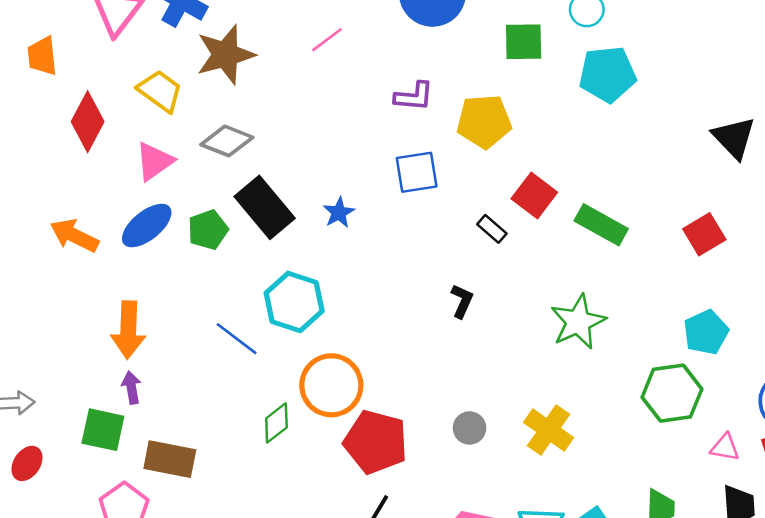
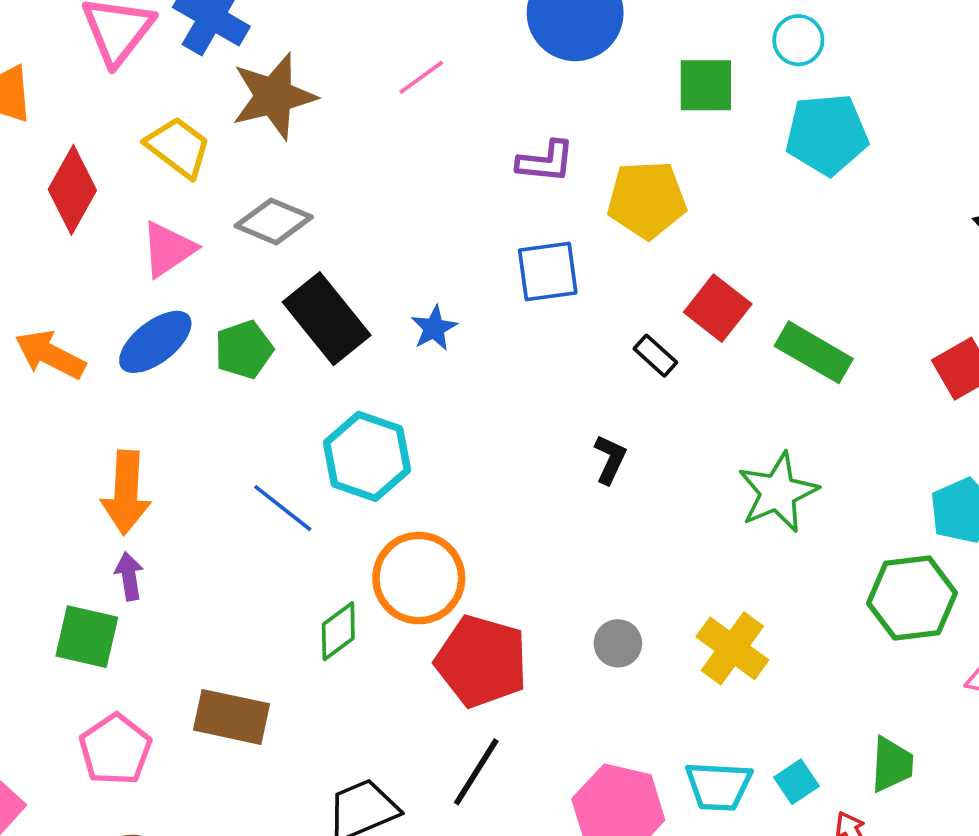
brown rectangle: (170, 459) -> (231, 717), moved

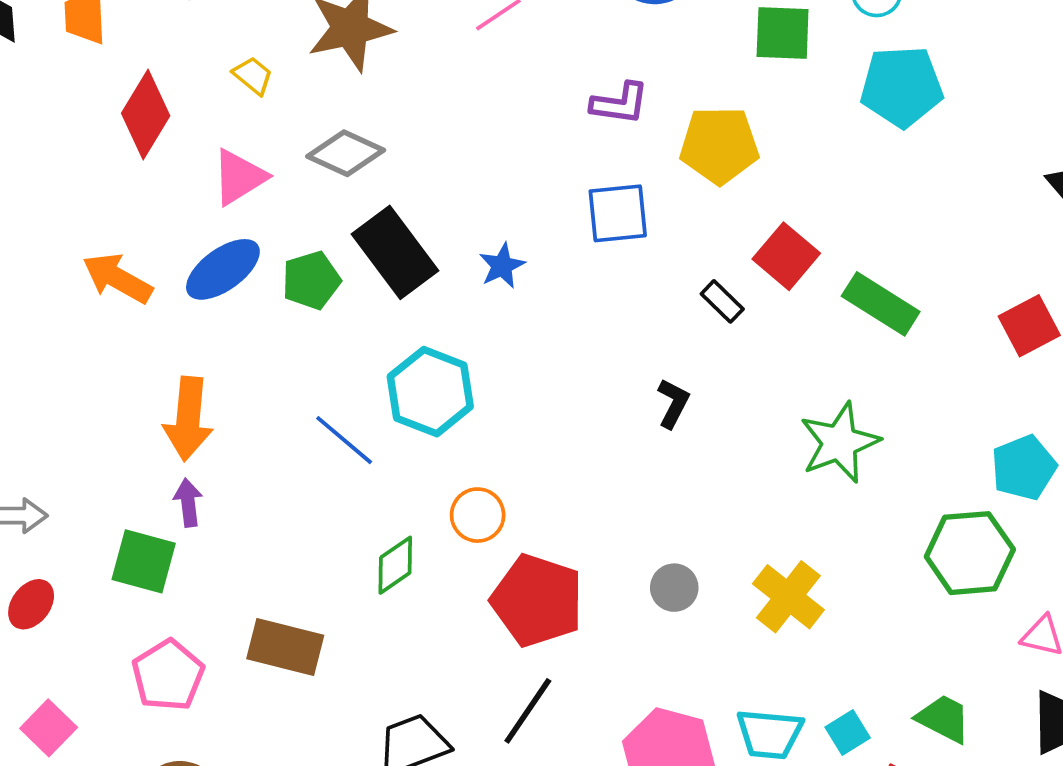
yellow trapezoid: (178, 147) -> (253, 76), size x0.6
orange circle: (419, 578) -> (478, 515), size x0.6
green trapezoid: (892, 764) -> (944, 719), turned -68

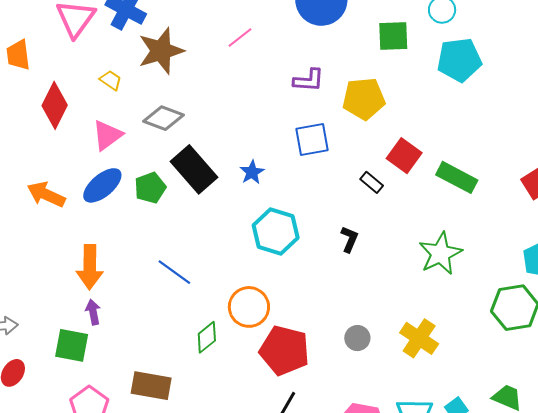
cyan hexagon: (430, 392) -> (276, 231), moved
orange circle: (478, 515) -> (249, 307), size x1.4

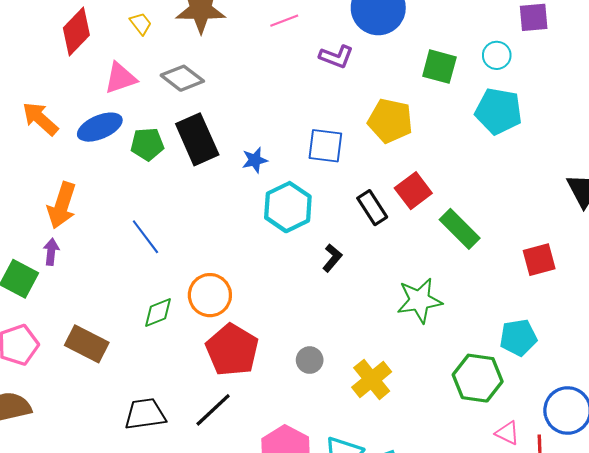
purple L-shape: (309, 80) -> (336, 57), moved
black rectangle: (372, 182) -> (372, 208), size x1.4
cyan hexagon: (276, 231) -> (288, 207), moved

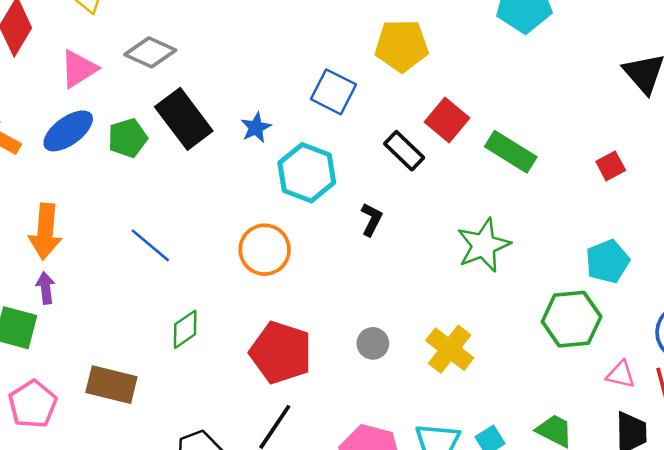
blue square: (325, 146) -> (334, 92), turned 33
red square: (539, 260) -> (611, 166), size x0.7
orange circle: (210, 295) -> (265, 250), moved

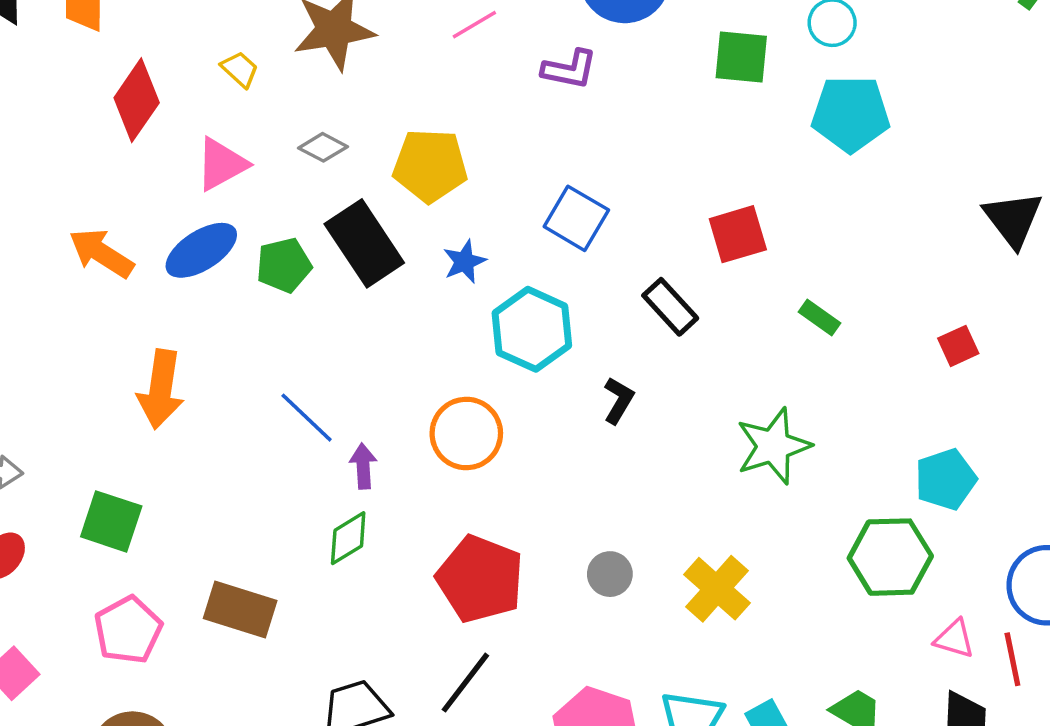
yellow pentagon: (402, 46) -> (430, 165), moved
gray diamond: (150, 52) -> (323, 147), size x0.7
red square: (447, 120) -> (738, 234), moved, turned 30
green rectangle: (511, 152) -> (819, 318), size x0.6
purple arrow: (46, 288) -> (363, 466), moved

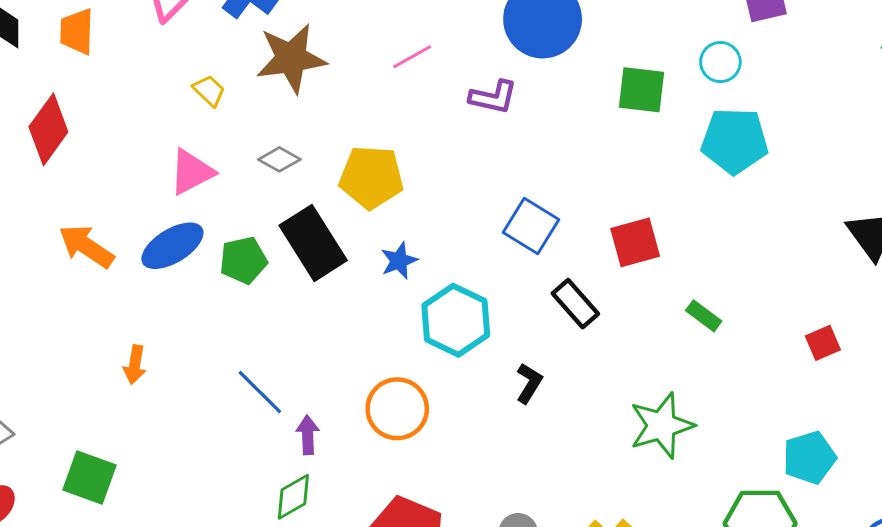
red diamond: (137, 100) -> (48, 129), moved
blue square: (576, 218) -> (531, 226), moved
orange arrow: (161, 389) -> (135, 365), size x0.6

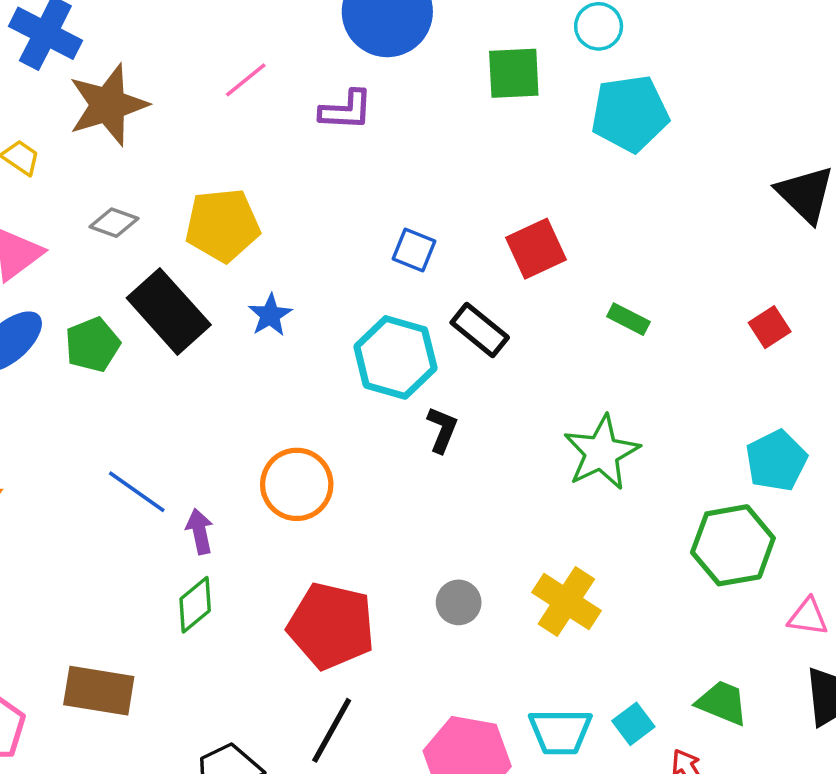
blue square: (531, 226) -> (414, 250), size x0.7
cyan hexagon: (456, 320) -> (395, 357), moved

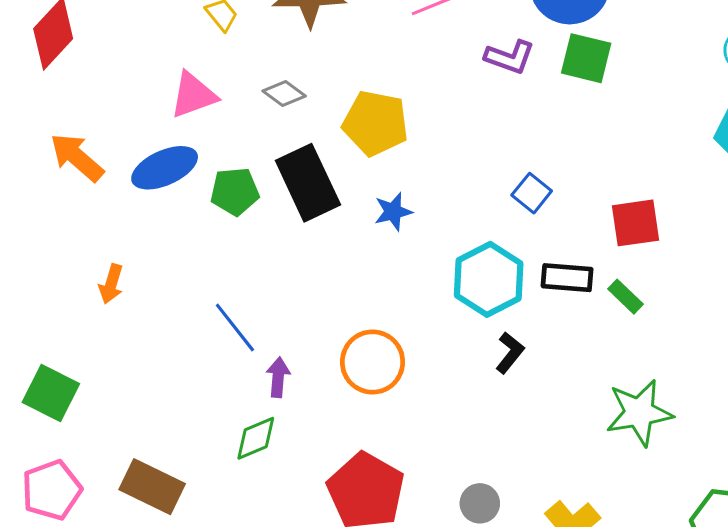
green square: (514, 73) -> (586, 58), moved
green rectangle: (628, 319) -> (625, 297), moved
black rectangle: (480, 330) -> (567, 278), turned -51

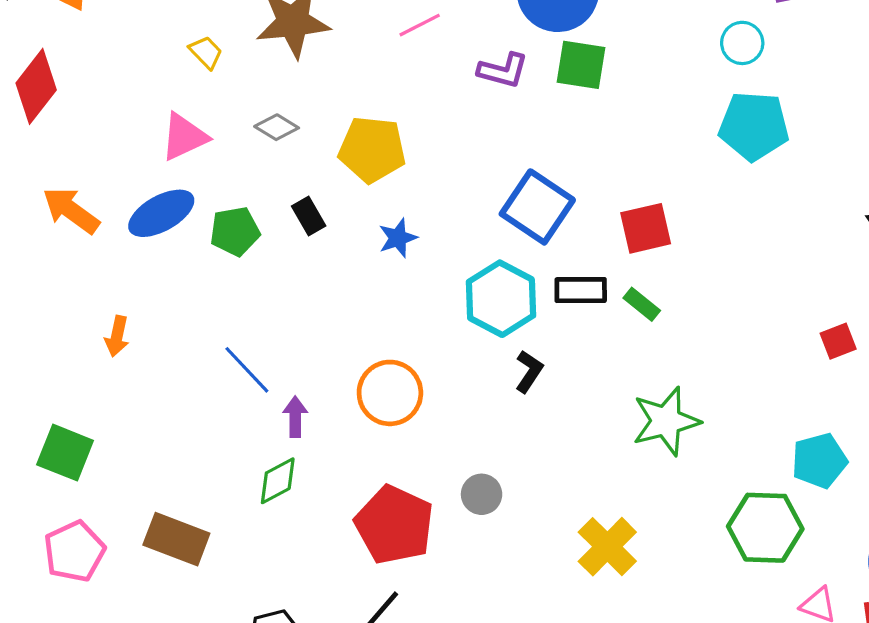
black rectangle: (308, 183) -> (309, 216), size x0.5
blue square: (532, 193) -> (537, 207), size x1.8
gray circle: (480, 503) -> (482, 494), moved

